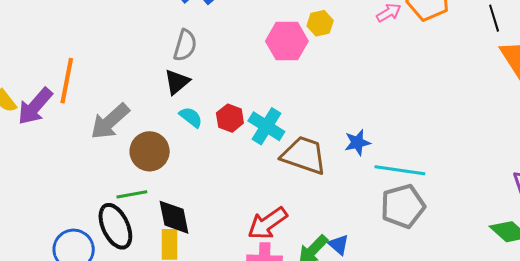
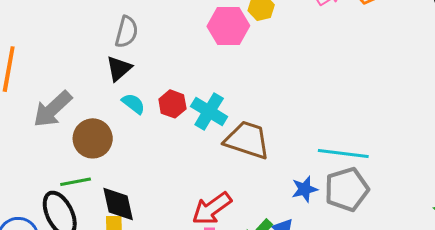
blue star: (357, 142) -> (305, 189), moved

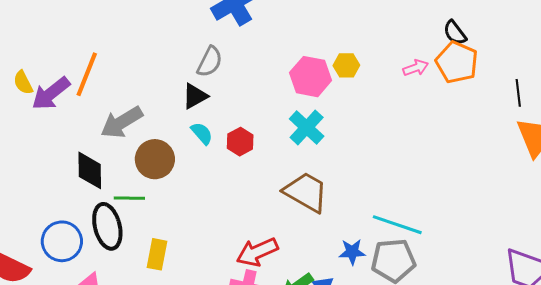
cyan cross: (209, 111) -> (307, 127), moved
black diamond: (118, 204) -> (90, 170), moved

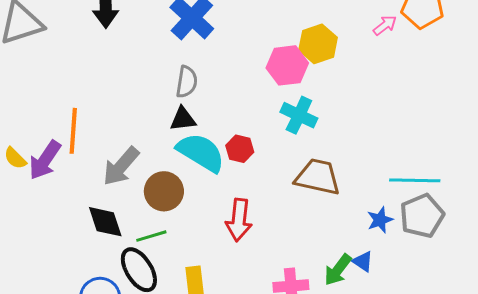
yellow hexagon: (346, 65) -> (318, 44), size x1.5
black triangle: (195, 96) -> (183, 119), turned 40
cyan semicircle: (202, 133) -> (201, 152), size x2.0
red arrow: (257, 252) -> (239, 220), moved, turned -42

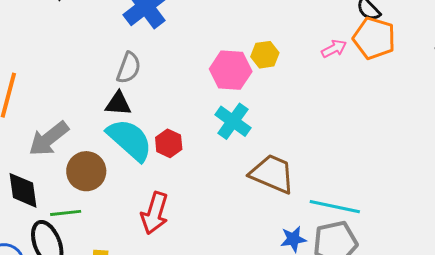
yellow hexagon: (318, 44) -> (265, 55), size x0.7
brown trapezoid: (318, 177) -> (272, 174), moved

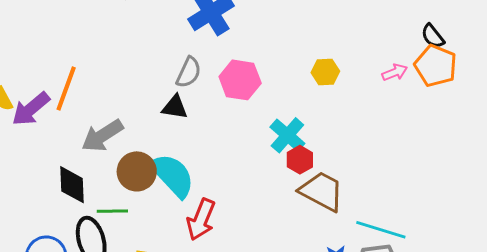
pink hexagon: (231, 70) -> (240, 80), moved
cyan semicircle: (130, 140) -> (173, 175), moved
red hexagon: (169, 143) -> (300, 160), moved

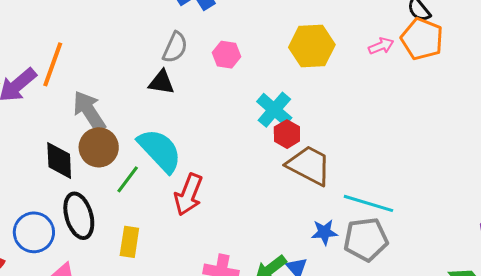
yellow hexagon: (325, 72) -> (312, 46), size x1.6
pink hexagon: (240, 80) -> (227, 55), size x0.7
gray arrow: (102, 136) -> (89, 111), turned 90
brown circle: (137, 171) -> (99, 147), moved
green line: (112, 211) -> (128, 179), moved, turned -52

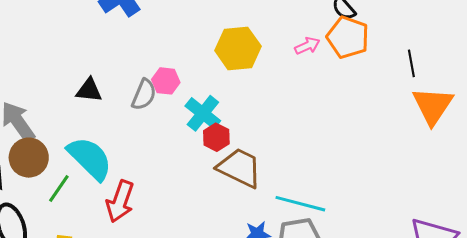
gray semicircle: (175, 47) -> (144, 95), moved
pink hexagon: (227, 55) -> (166, 81), moved

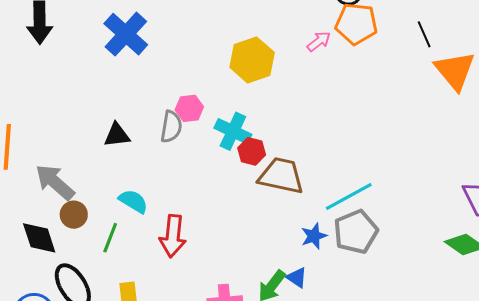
brown circle: (29, 158) -> (74, 215), size x0.7
cyan semicircle: (90, 158) -> (133, 201), size x0.6
cyan line: (300, 204) -> (349, 197), turned -30

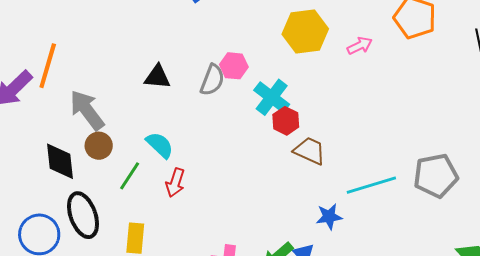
pink arrow: (319, 41) -> (360, 46), moved
brown trapezoid: (281, 176) -> (310, 151), size x0.7
gray pentagon: (356, 232) -> (436, 176), moved
red arrow: (173, 236) -> (175, 183), moved, size x0.7

